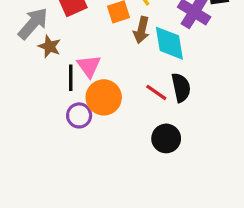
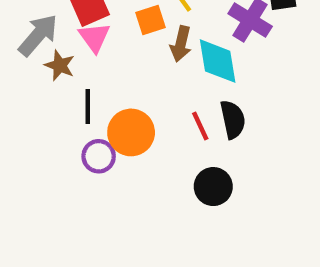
pink triangle: (89, 66) -> (94, 37), moved
red line: (156, 92) -> (200, 126), turned 30

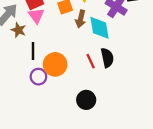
black circle: (213, 187) -> (86, 100), moved

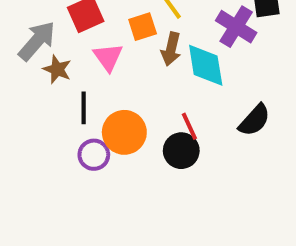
pink triangle: (36, 16) -> (108, 57), moved
black semicircle: (107, 58) -> (254, 120), moved, turned 54
black circle: (86, 100) -> (181, 151), moved

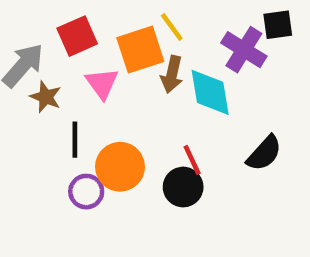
orange square: (143, 27) -> (140, 50), size x1.5

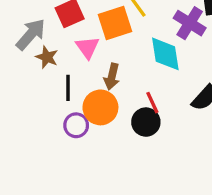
brown arrow: (172, 74) -> (112, 77), moved

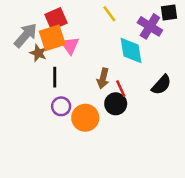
orange square: (115, 23) -> (52, 38), moved
brown arrow: (112, 77) -> (103, 78), moved
orange circle: (100, 107) -> (85, 118), moved

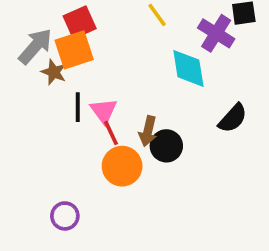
pink triangle: (70, 45) -> (104, 111), moved
brown arrow: (103, 78) -> (148, 131), moved
red line: (121, 89) -> (111, 133), moved
purple circle: (61, 106) -> (65, 216), moved

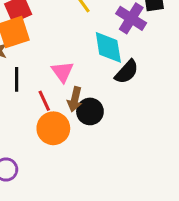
pink triangle: (104, 111) -> (62, 72), moved
black semicircle: (233, 118) -> (127, 72), moved

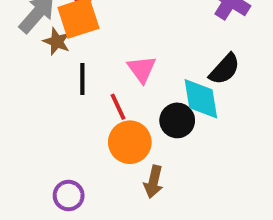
cyan diamond: (108, 47) -> (201, 99), moved
brown arrow: (75, 99) -> (154, 182), moved

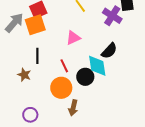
brown star: (57, 41) -> (24, 75), moved
pink triangle: (142, 69) -> (73, 38), moved, turned 42
red line: (118, 107) -> (64, 66), moved

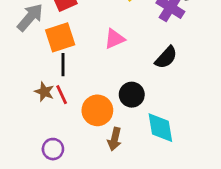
orange square: (35, 25) -> (60, 37), moved
red line: (64, 66) -> (62, 95), moved
cyan diamond: (97, 66) -> (160, 128), moved

